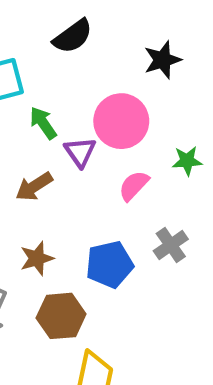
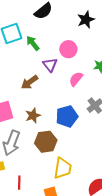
pink circle: (121, 121) -> (68, 49), size x0.7
green arrow: (43, 123) -> (33, 43), moved

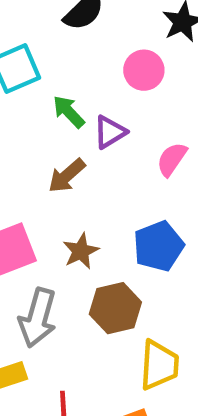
green arrow: (33, 43) -> (69, 112), moved
pink circle: (68, 49) -> (144, 70), moved
purple triangle: (50, 65) -> (110, 132), turned 42

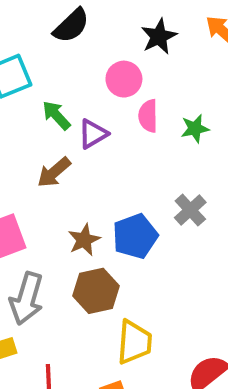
pink semicircle: (172, 159) -> (148, 116), moved, turned -36
brown star: (81, 251) -> (84, 240), moved

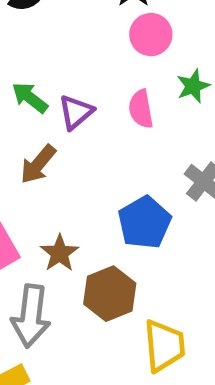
pink circle: (124, 79) -> (151, 35), moved
pink semicircle: (148, 116) -> (141, 109), moved
brown star: (84, 240) -> (60, 253), moved

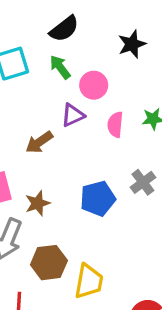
pink circle: (151, 35) -> (94, 85), moved
green arrow: (30, 98) -> (60, 67), moved
brown hexagon: (110, 294) -> (49, 263), moved

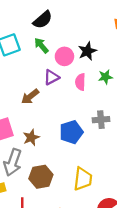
black star: (132, 44) -> (87, 51), moved
gray cross: (143, 182) -> (101, 120), turned 35
yellow trapezoid: (89, 281) -> (83, 179), moved

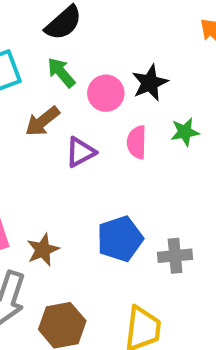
purple triangle: (52, 77) -> (80, 152), moved
brown arrow: (30, 97) -> (42, 121), moved
gray cross: (101, 120) -> (175, 256), moved

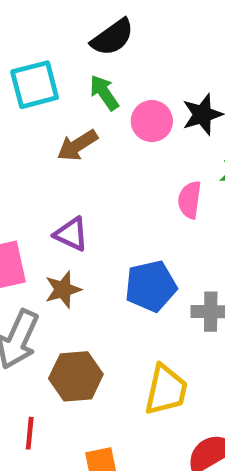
pink semicircle: (137, 142) -> (190, 200), moved
purple triangle: (80, 152) -> (71, 234), moved, turned 48

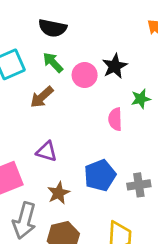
black semicircle: (112, 37) -> (53, 28), turned 56
brown star: (63, 290) -> (59, 193), moved

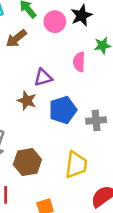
purple triangle: (47, 151) -> (43, 78), moved, turned -36
brown star: (59, 193) -> (27, 101), moved, turned -30

